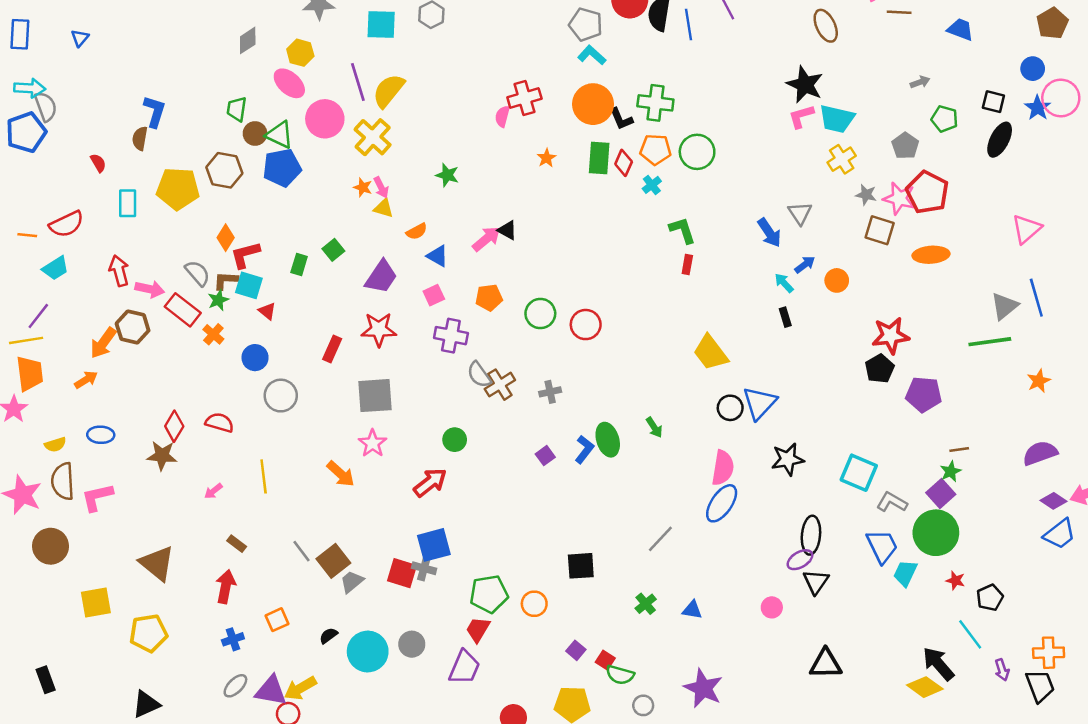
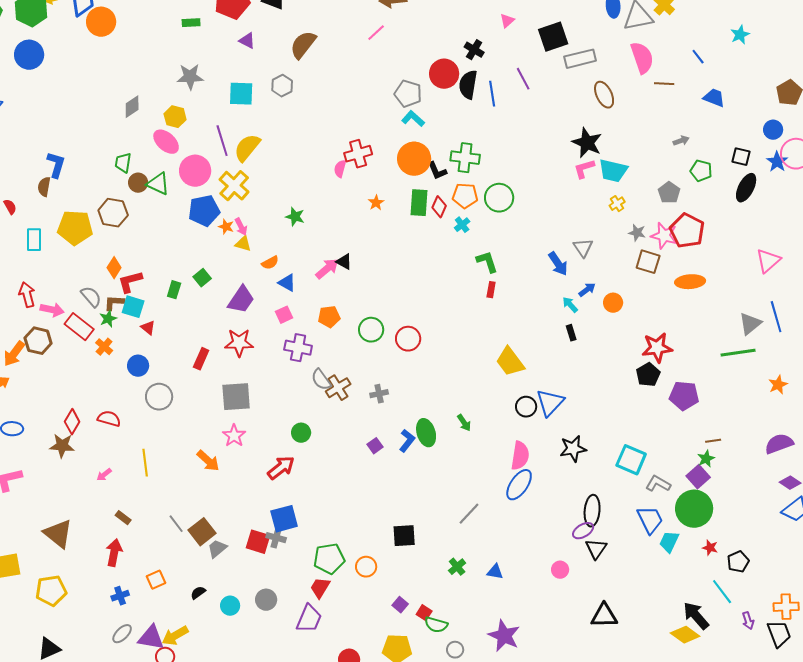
yellow cross: (842, 159) -> (617, 204), size x0.7
blue pentagon: (282, 168) -> (204, 211), moved
cyan circle: (368, 652) -> (230, 606), size x0.6

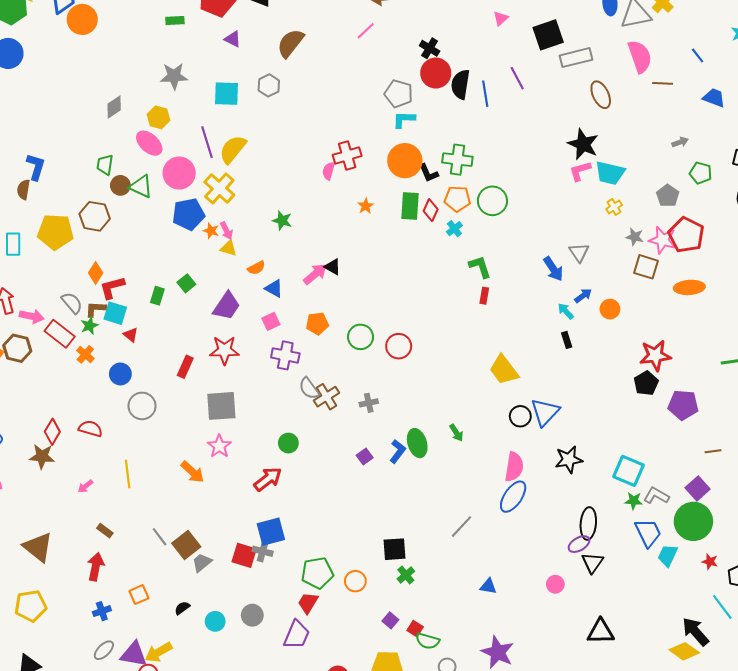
black cross: (474, 50) -> (430, 48), moved
cyan L-shape: (413, 119) -> (404, 119), turned -40
green star: (706, 459) -> (634, 501), moved, turned 30
green cross: (457, 567) -> (406, 575), moved

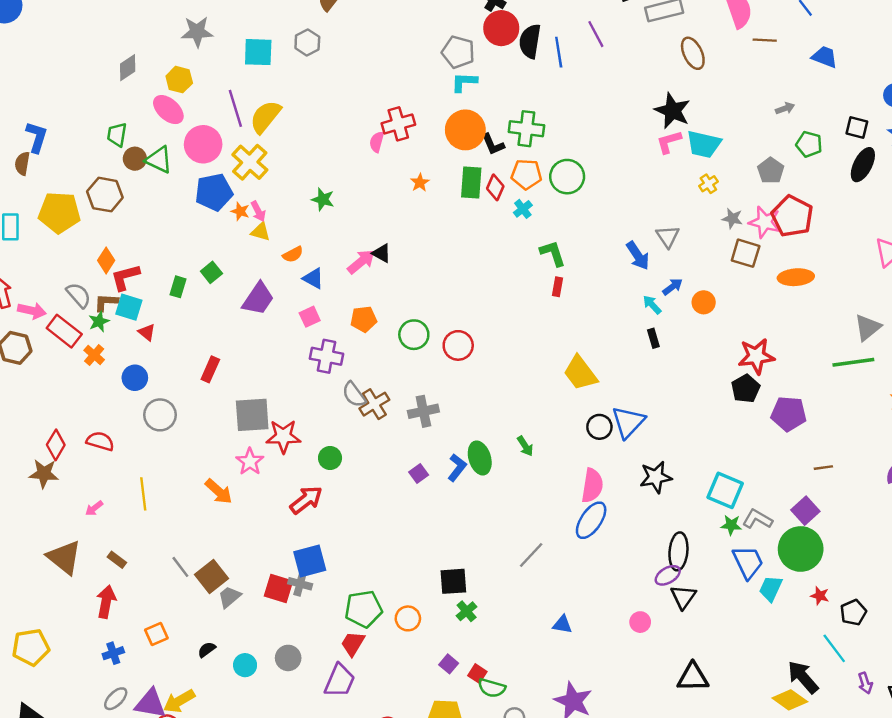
red star: (224, 350) -> (283, 436), moved
gray cross: (369, 403) -> (423, 411), size x1.4
brown triangle: (38, 547) -> (64, 557), moved

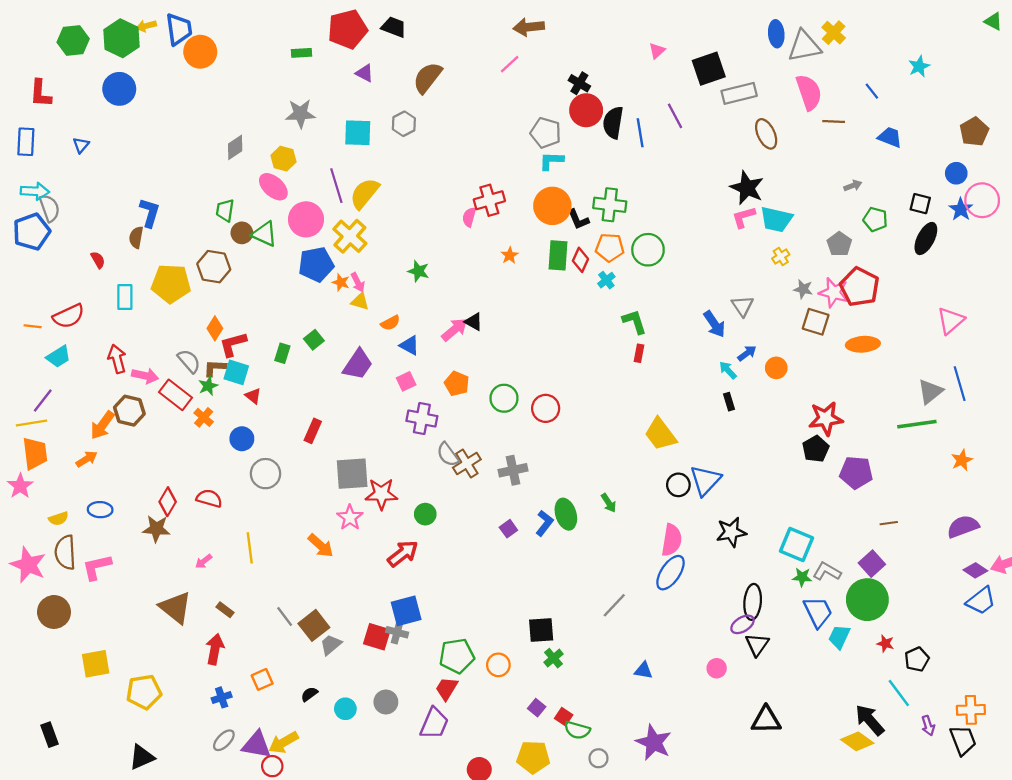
orange pentagon: (364, 319) -> (457, 384), turned 30

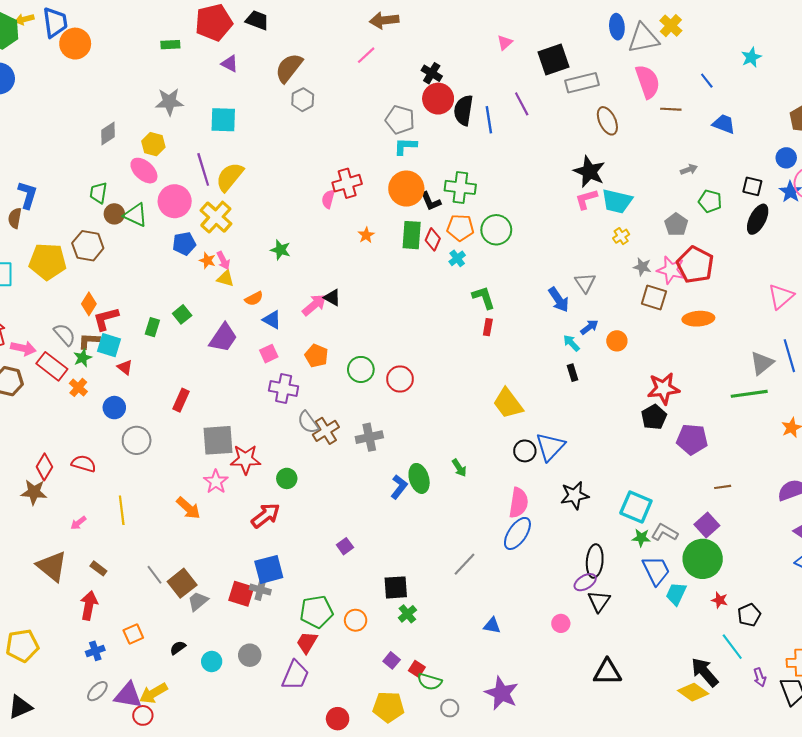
gray hexagon: (404, 124) -> (303, 100), moved
blue pentagon: (316, 264) -> (184, 244), size x0.7
purple square: (508, 529) -> (345, 546), moved

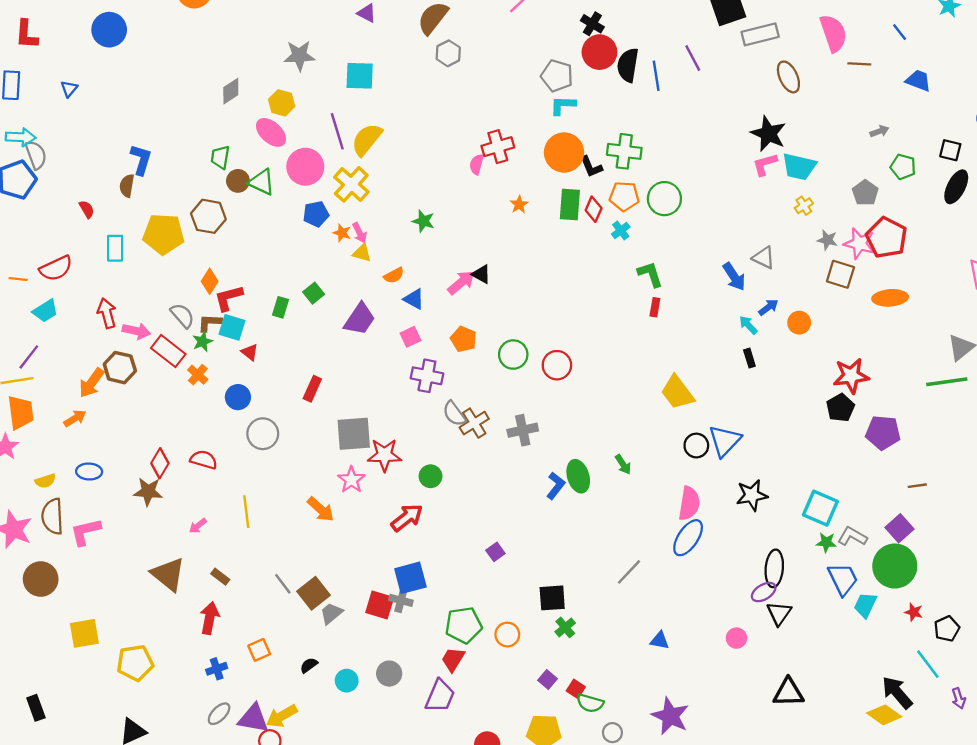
gray triangle: (585, 283) -> (764, 258), turned -30

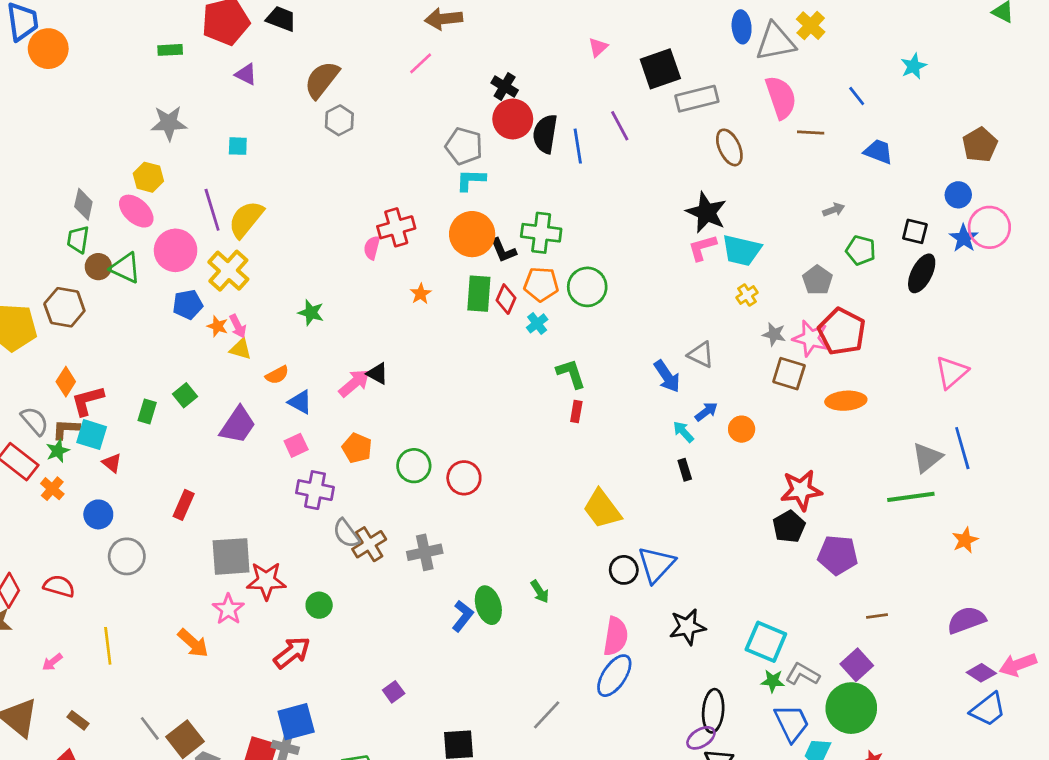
cyan square: (360, 76) -> (238, 146), size x0.6
gray diamond: (231, 91) -> (83, 204), moved, turned -44

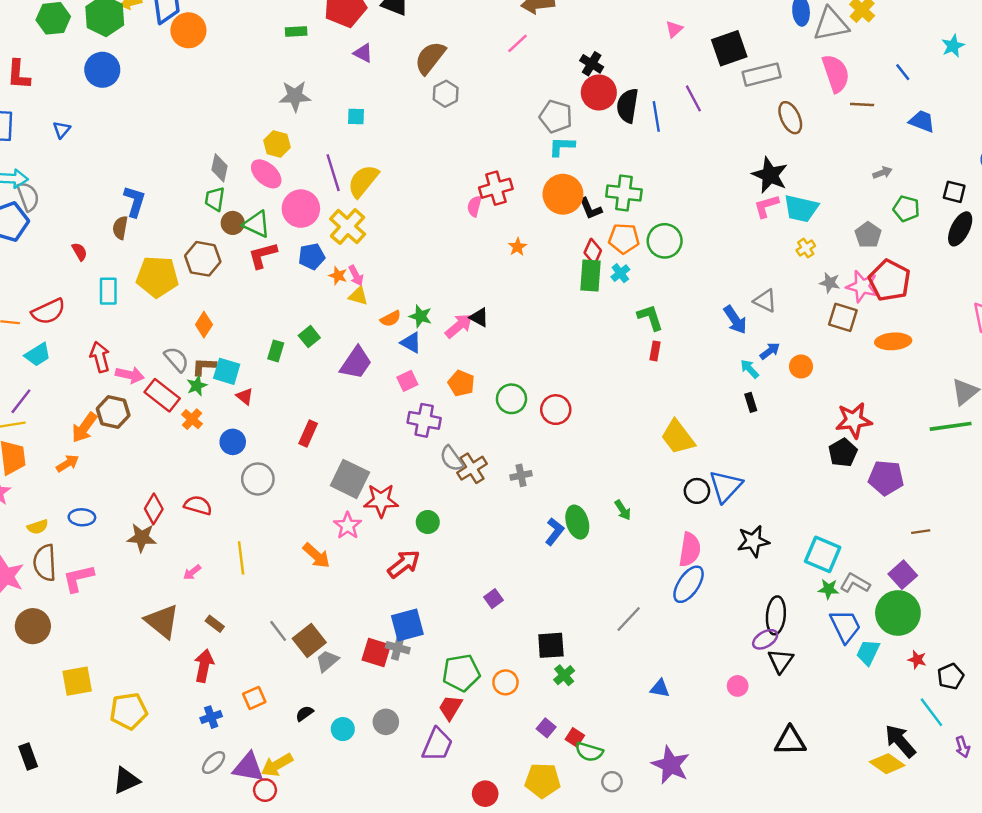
green rectangle: (479, 294) -> (590, 276), moved
green star: (311, 313) -> (421, 316), moved
red L-shape: (87, 401) -> (263, 255), moved
gray cross: (425, 552) -> (521, 475), size x0.7
gray square: (231, 556) -> (350, 479), turned 30

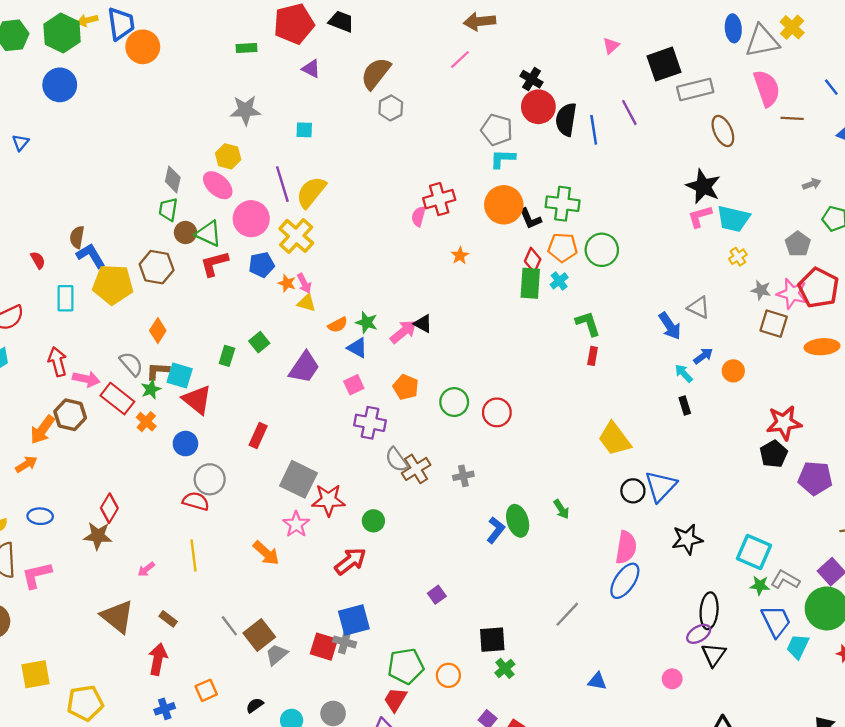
blue L-shape: (135, 201) -> (91, 256), moved, turned -48
red triangle: (245, 396) -> (197, 400), size x1.8
red semicircle: (198, 505) -> (196, 501), moved

